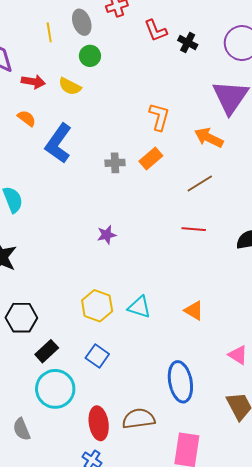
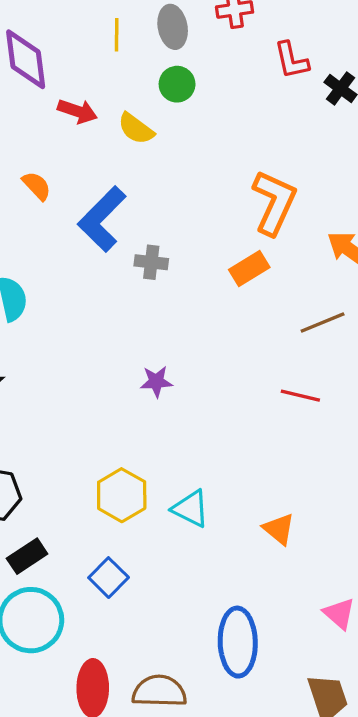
orange L-shape: (159, 117) -> (274, 202), size x1.4
orange semicircle: (27, 118) -> (37, 186), moved
gray cross: (115, 163) -> (151, 262), moved

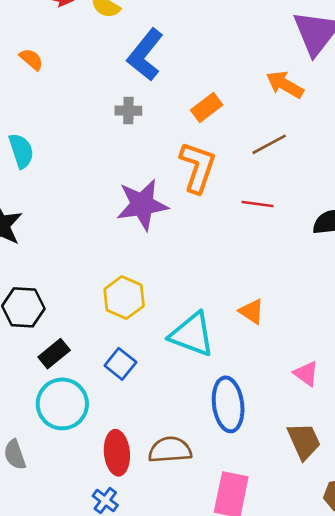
orange L-shape: (274, 202) -> (198, 167), moved
blue L-shape: (102, 219) -> (145, 55), moved
purple star: (156, 382) -> (142, 205), size x2.0
cyan triangle: (191, 509) -> (192, 334), moved, size x1.5

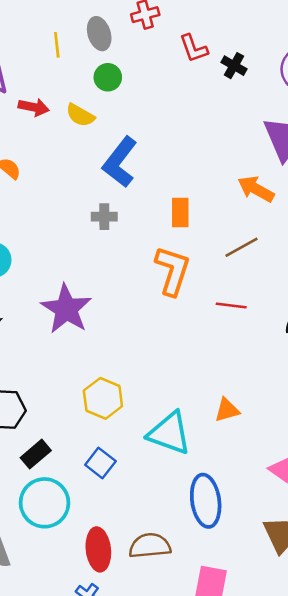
orange rectangle: (207, 107) -> (180, 212), turned -52
purple star: (142, 205) -> (66, 309), moved, turned -30
orange triangle: (251, 311) -> (227, 410), turned -48

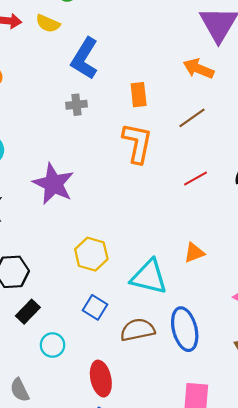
red line: (231, 306) -> (195, 179), moved, turned -30
black rectangle: (36, 454) -> (28, 312), moved
cyan circle: (45, 503) -> (53, 345), size x0.6
brown semicircle: (150, 546) -> (138, 330), moved

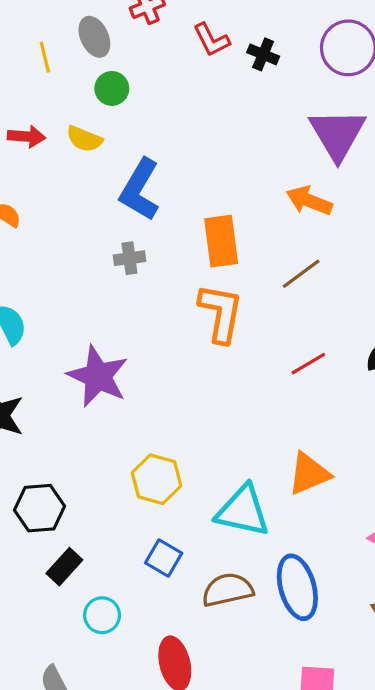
orange rectangle: (139, 95) -> (221, 241), size x1.4
orange triangle: (194, 253) -> (309, 474), size x1.4

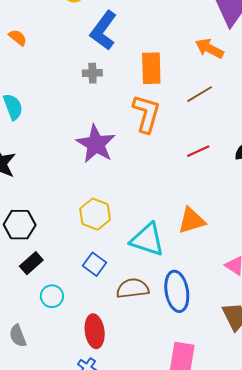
purple star: (98, 376) -> (96, 144), moved

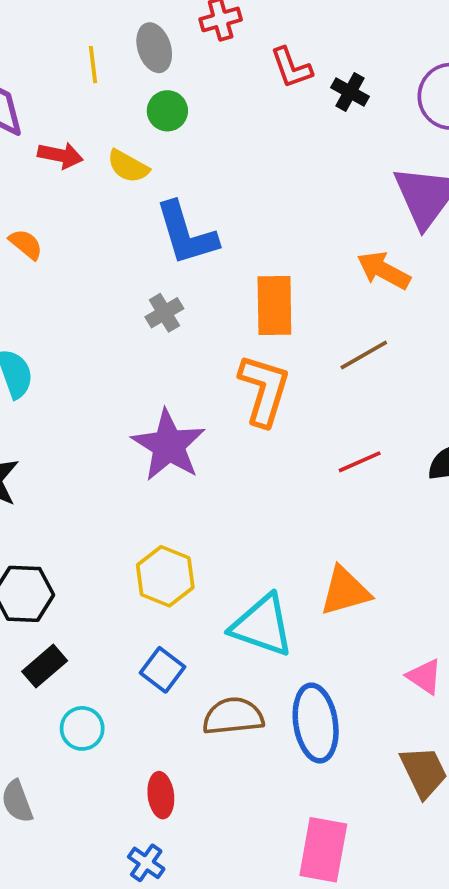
blue L-shape: (103, 30) -> (186, 234), turned -54
gray cross: (92, 73) -> (164, 313), turned -30
red ellipse: (95, 331) -> (161, 795), size x0.7

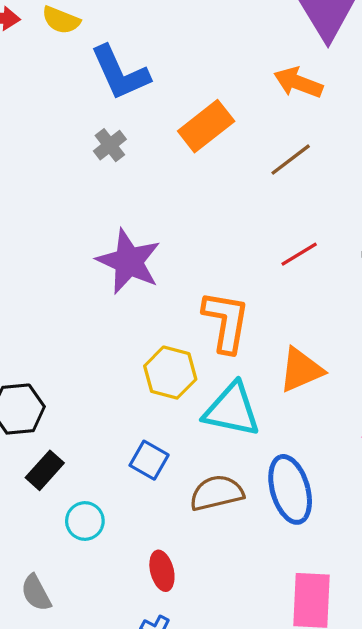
orange rectangle: (274, 306) -> (206, 126), turned 60
orange L-shape: (264, 390) -> (226, 321), moved
yellow hexagon: (165, 576) -> (170, 373), moved

